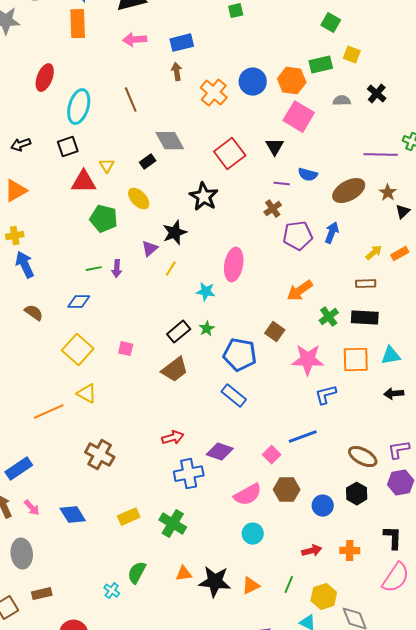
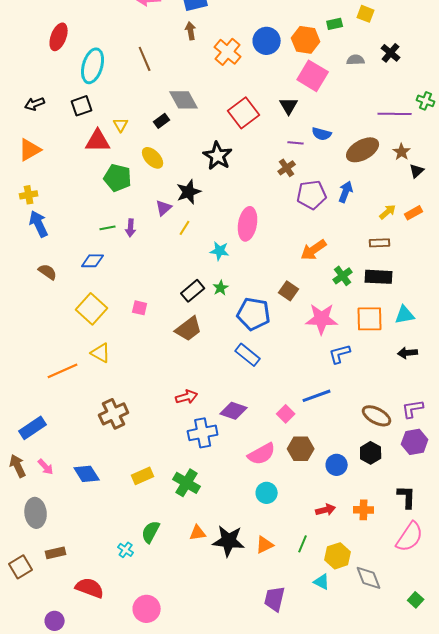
green rectangle: (321, 65) -> (335, 24), size x0.7
brown cross: (100, 455) -> (114, 414), turned 36

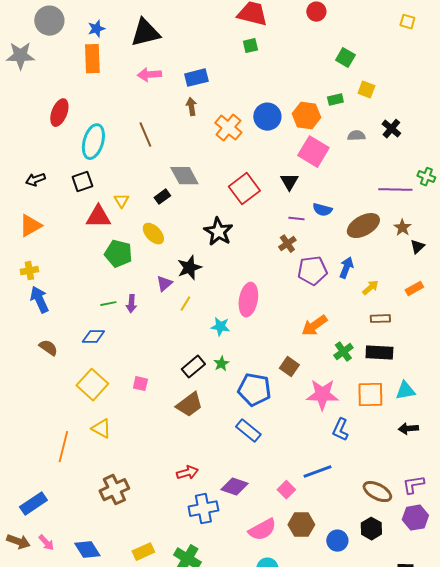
yellow arrow: (388, 212) -> (370, 288), moved
blue L-shape: (340, 354) -> (340, 430), turned -50
orange line: (63, 371) -> (63, 447), turned -52
brown arrow: (18, 466) -> (18, 542), turned 135

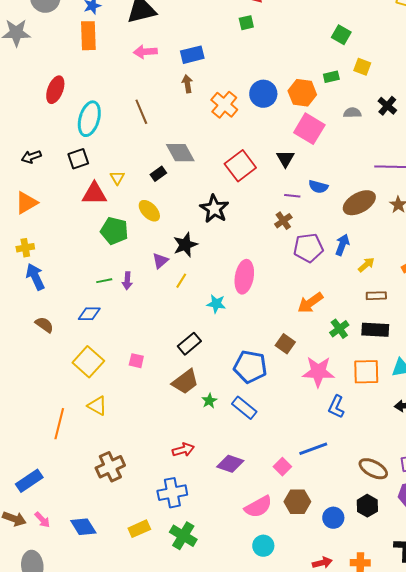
green star: (221, 364) -> (209, 401), moved
blue cross: (203, 509) -> (172, 493), moved

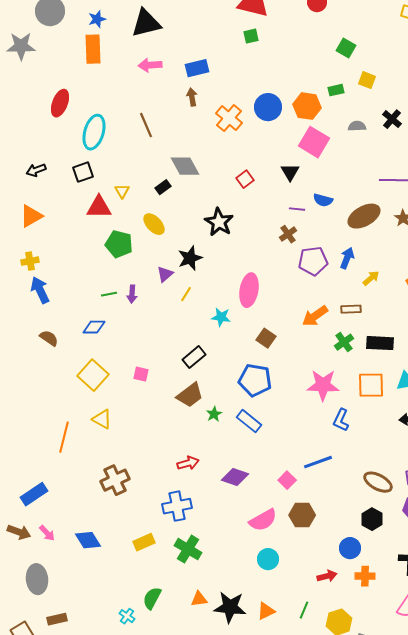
red square: (240, 166) -> (245, 179), size x0.6
brown rectangle: (376, 296) -> (351, 309), moved
brown square: (285, 344) -> (266, 338), moved
blue circle: (333, 518) -> (350, 548), moved

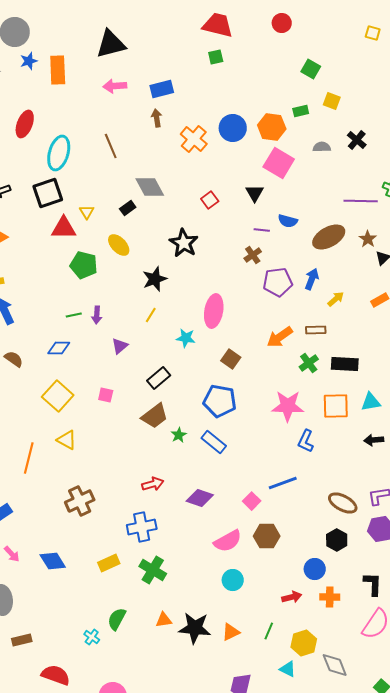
blue star: (97, 19) -> (29, 61), moved
black square: (83, 172) -> (48, 193), size x1.4
purple triangle: (165, 274) -> (120, 346), moved

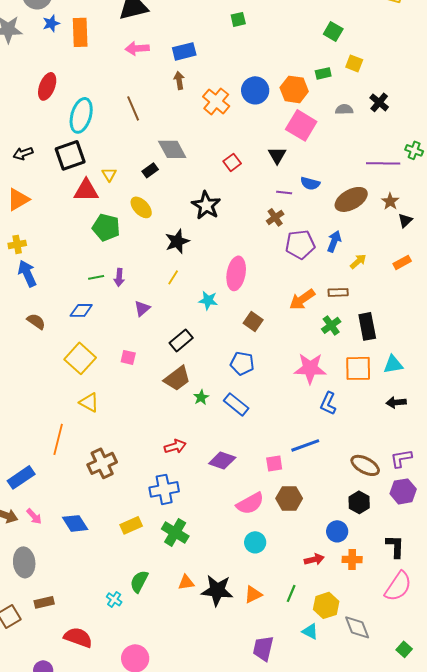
black rectangle: (345, 364) -> (367, 326), turned 76
blue pentagon: (220, 401) -> (242, 363), size x0.7
orange line: (29, 458) -> (58, 439), moved
pink square: (252, 501) -> (274, 463), turned 36

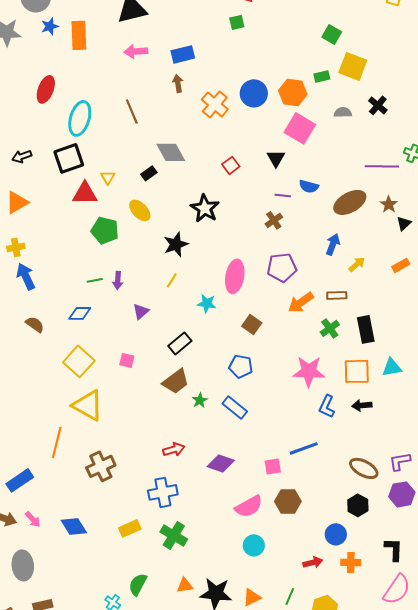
yellow square: (354, 63) -> (353, 66), size x1.6
purple pentagon: (300, 244) -> (282, 267), moved
yellow triangle: (89, 402) -> (88, 405), size x1.6
black arrow: (396, 402) -> (362, 405), moved

